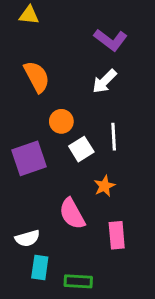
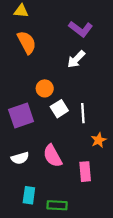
orange semicircle: (37, 77) -> (27, 42), moved
white line: (114, 137) -> (83, 113), moved
orange star: (104, 186) -> (99, 140), moved
white semicircle: (27, 238) -> (20, 158), moved

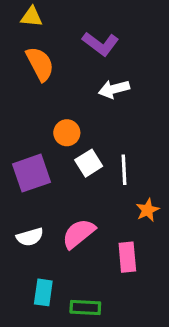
purple L-shape: (81, 29) -> (100, 44), moved
white arrow: (76, 59) -> (114, 89), turned 30
pink semicircle: (53, 156) -> (79, 234), turned 80

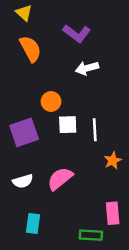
yellow triangle: (32, 17) -> (24, 13), turned 36
white square: (89, 163) -> (68, 125), turned 30
pink rectangle: (127, 257) -> (113, 213), moved
green rectangle: (85, 308) -> (91, 235), moved

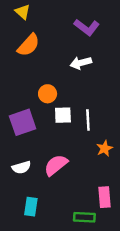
purple L-shape: (77, 33) -> (87, 27), moved
orange semicircle: (30, 49) -> (29, 45), turned 70

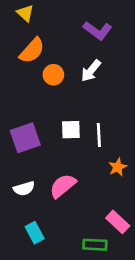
white arrow: (81, 63) -> (91, 71), turned -36
orange circle: (48, 94) -> (53, 75), moved
pink rectangle: (105, 197) -> (118, 222), turned -42
cyan rectangle: (31, 207) -> (35, 233), turned -36

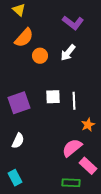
pink semicircle: (63, 186) -> (72, 148), moved
white semicircle: (24, 189) -> (18, 141), turned -49
cyan rectangle: (35, 233) -> (15, 178), moved

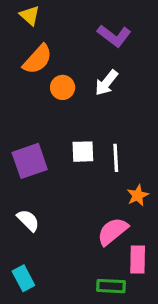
white semicircle: (18, 141) -> (28, 220), turned -70
pink rectangle: (88, 166) -> (138, 259), turned 48

